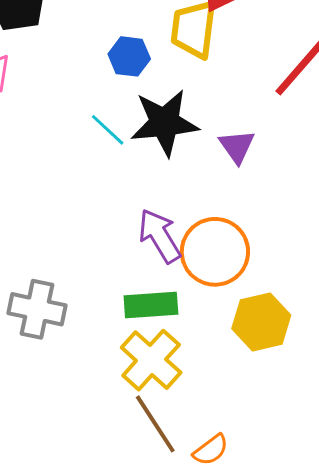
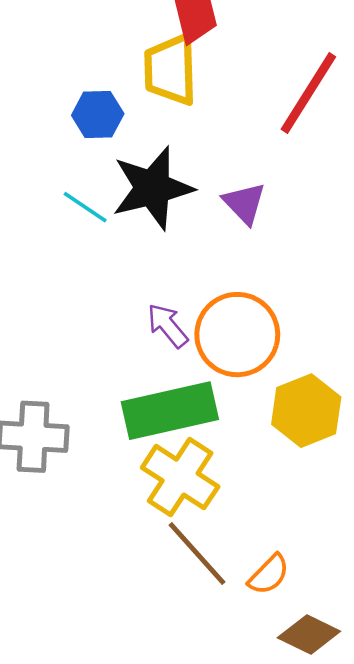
purple arrow: (160, 236) -> (168, 326), size x0.7
green rectangle: (151, 305) -> (170, 411), size x1.4

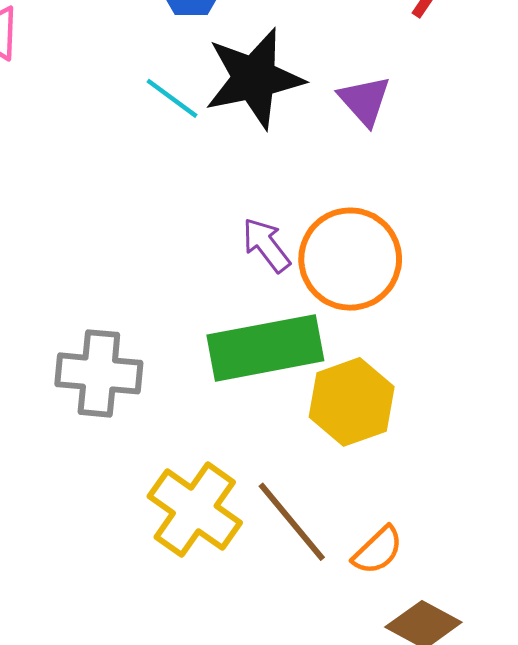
yellow hexagon: (306, 411) -> (352, 402), moved
yellow cross: (180, 477) -> (195, 510), moved

